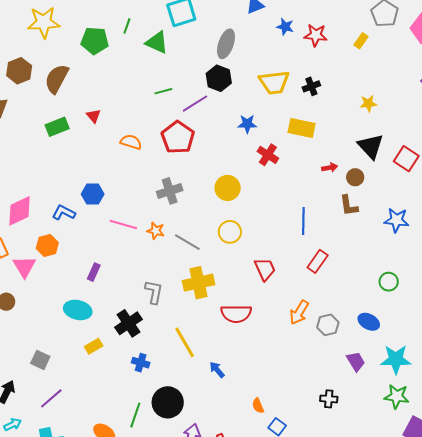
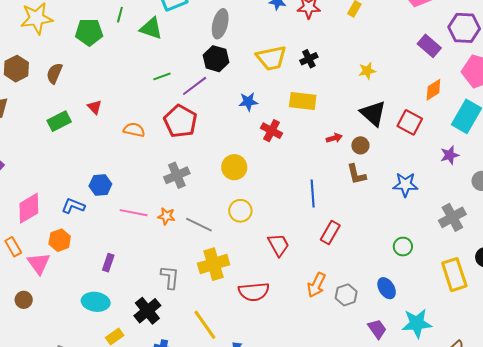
brown semicircle: (57, 79) -> (54, 73), size x0.7
blue ellipse: (369, 322) -> (387, 288), turned 35

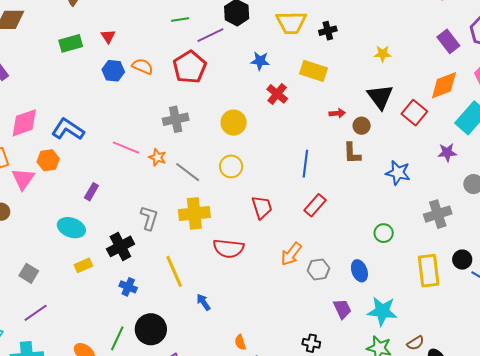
orange diamond: (433, 90) -> (444, 85), size x1.4
blue hexagon: (100, 185) -> (113, 71), moved
blue L-shape: (73, 206) -> (68, 129), size x1.4

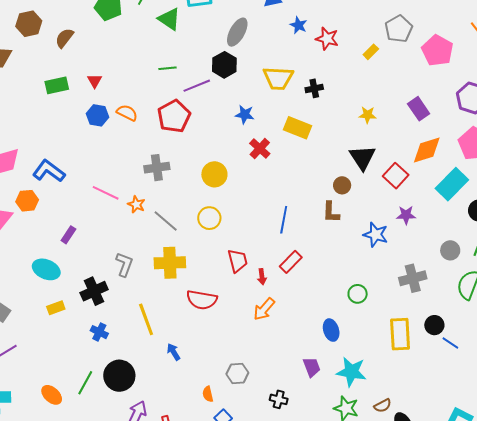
purple rectangle: (448, 41) -> (419, 109), moved
red arrow: (337, 113) -> (262, 277), moved, turned 84
purple star: (447, 153) -> (406, 215), moved
gray hexagon: (318, 270) -> (237, 373), moved

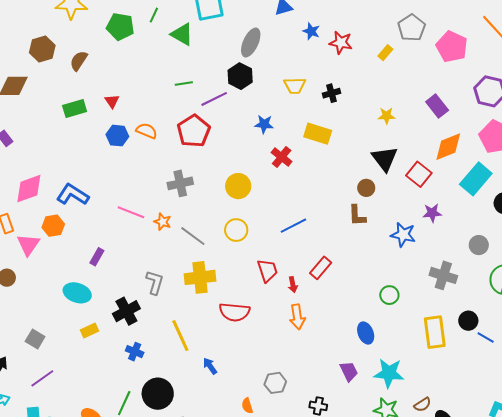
yellow trapezoid: (278, 78) -> (295, 86), size x0.7
blue line: (284, 220) -> (293, 226), moved, turned 56
gray cross: (413, 278) -> (443, 275), turned 36
orange arrow: (264, 309) -> (297, 317), turned -45

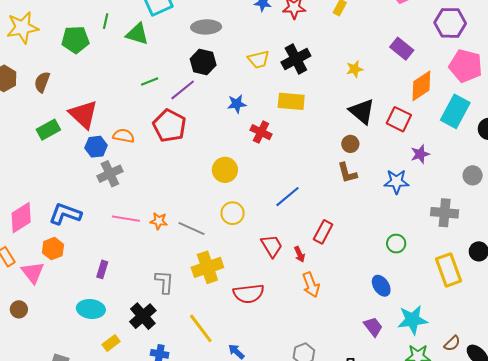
gray ellipse: (251, 42) -> (206, 27), turned 76
black cross: (332, 93) -> (296, 59), size x1.6
red triangle: (112, 101) -> (83, 114), size x2.0
gray cross: (180, 183) -> (110, 174), moved

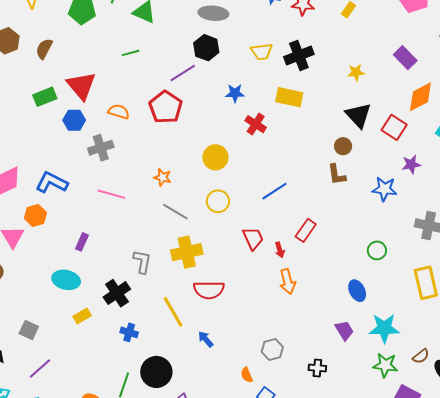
green line: (150, 81) -> (131, 53), moved
blue hexagon: (96, 147) -> (74, 120), moved
orange star: (159, 221) -> (163, 177), moved
red semicircle: (249, 294) -> (209, 290), moved

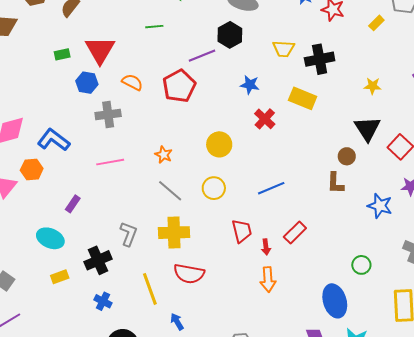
green rectangle: (45, 97) -> (62, 54), size x0.7
pink line: (111, 194) -> (110, 162), turned -36
blue ellipse: (357, 291) -> (335, 301), size x1.5

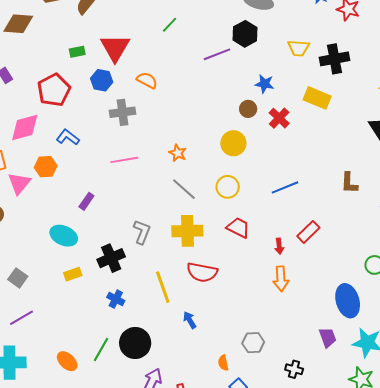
green line: (154, 27) -> (170, 25), turned -42
red pentagon: (179, 86) -> (54, 90), moved
blue L-shape: (54, 140) -> (68, 137), size x0.7
brown circle: (347, 156) -> (248, 109), moved
red trapezoid: (242, 231) -> (238, 228), moved, turned -50

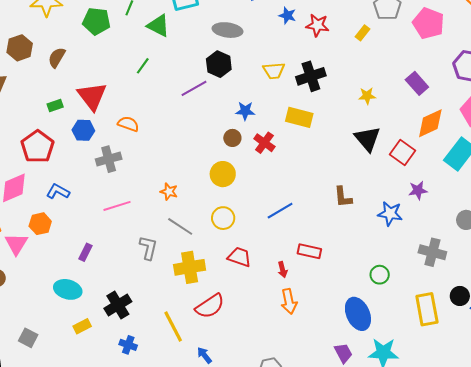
gray L-shape: (142, 232) -> (148, 248), moved
red rectangle: (308, 232) -> (309, 251), turned 65
red semicircle: (202, 272) -> (210, 306), turned -36

